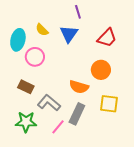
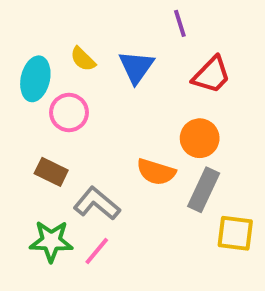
purple line: (78, 12) -> (180, 23), moved
yellow square: (109, 104) -> (235, 233), moved
gray rectangle: (77, 114) -> (204, 190), moved
pink line: (58, 127) -> (97, 251), moved

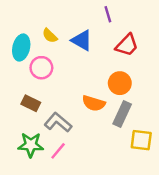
blue triangle: (136, 67) -> (82, 40), turned -35

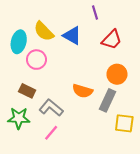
yellow semicircle: (50, 36) -> (44, 31), size x1.5
orange circle: (120, 83) -> (117, 74), moved
green star: (31, 145) -> (19, 118), moved

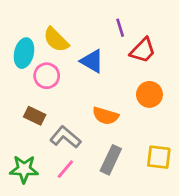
purple line: (95, 13) -> (120, 28), moved
blue triangle: (72, 36) -> (92, 61), moved
gray rectangle: (108, 100) -> (111, 160), moved
green star: (19, 118) -> (24, 169), moved

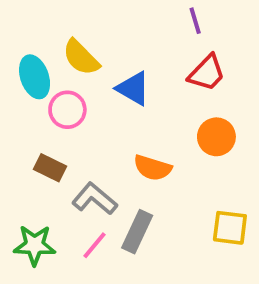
purple line: (120, 28) -> (195, 21), moved
cyan ellipse: (24, 53) -> (35, 77), turned -32
gray rectangle: (111, 160) -> (137, 232), moved

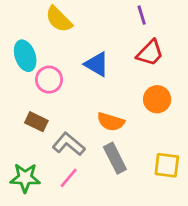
yellow semicircle: (81, 57) -> (59, 19), moved
gray rectangle: (137, 232) -> (115, 158), moved, turned -52

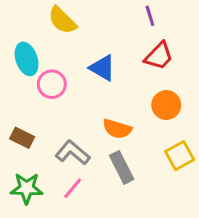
brown rectangle: (36, 122) -> (22, 138), moved
yellow square: (167, 165) -> (180, 156), moved, turned -36

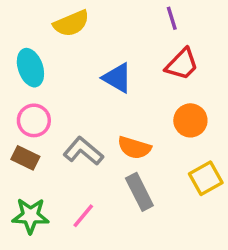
yellow semicircle: (62, 20) -> (71, 23), turned -68
pink circle: (52, 84) -> (34, 120), moved
gray L-shape: (73, 153) -> (83, 151), moved

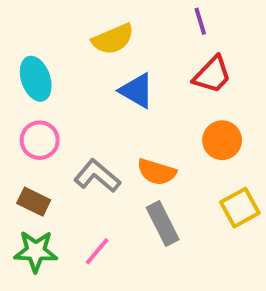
yellow semicircle: (71, 23) -> (113, 39), moved
brown rectangle: (25, 158) -> (34, 202), moved

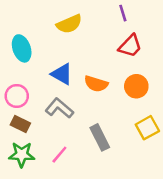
blue triangle: (137, 91) -> (62, 74), moved
pink circle: (40, 140) -> (17, 96), moved
orange semicircle: (157, 172) -> (96, 84), moved

